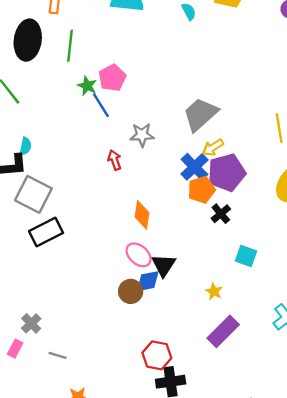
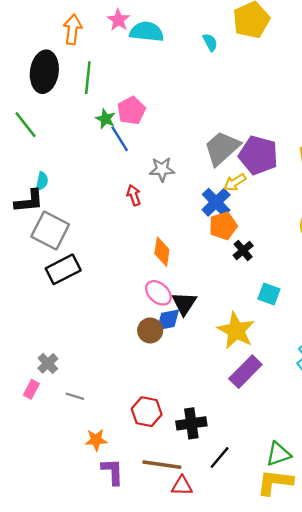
purple pentagon: (227, 173) -> (258, 155), moved, turned 30
yellow star: (214, 291) -> (236, 330), size x2.0
red hexagon: (157, 355) -> (147, 412), moved

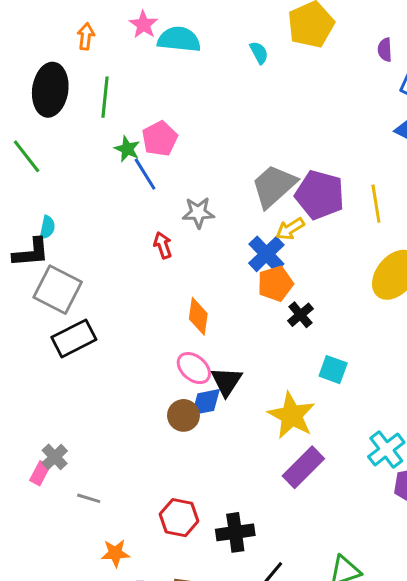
orange arrow: (73, 29) -> (86, 36), size x0.7
pink rectangle: (31, 389) -> (40, 473), moved

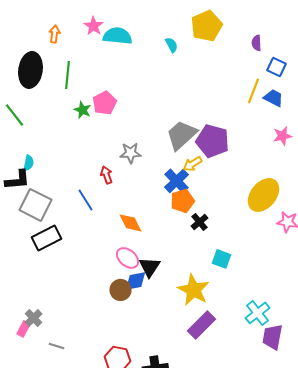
blue line: (145, 174) -> (86, 200), moved
yellow line: (376, 204) -> (254, 91), moved, turned 30
orange diamond: (198, 316) -> (130, 223), turned -35

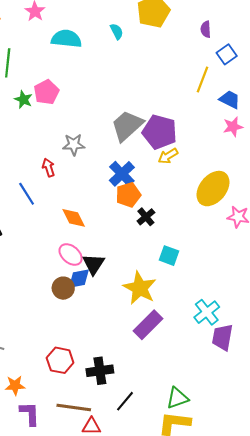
cyan semicircle: (118, 36) -> (66, 39), moved
blue square: (276, 67) -> (227, 54), turned 30
blue trapezoid: (274, 98) -> (230, 99), moved
yellow arrow: (192, 164) -> (168, 156), moved

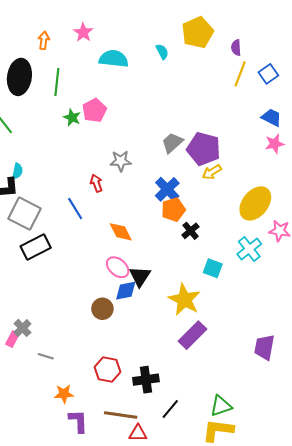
purple semicircle: (206, 29) -> (236, 48), moved
yellow line: (203, 80) -> (240, 74), moved
gray trapezoid: (127, 126) -> (172, 143), size x0.7
brown circle: (63, 288) -> (102, 309), moved
cyan cross: (207, 312) -> (249, 249), moved

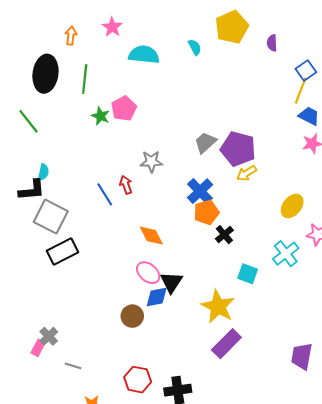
yellow line: (240, 74) -> (301, 91), moved
yellow ellipse: (255, 203) -> (292, 206), size x0.7
blue line: (75, 209) -> (105, 194), moved

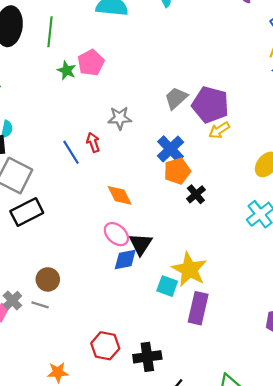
cyan square: (248, 274) -> (167, 286), moved
brown circle: (132, 316) -> (48, 279), moved
purple rectangle: (226, 344) -> (198, 308), turned -32
gray line: (73, 366) -> (40, 305), moved

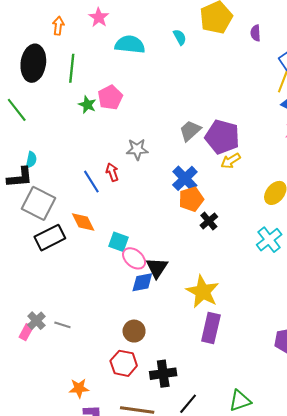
orange diamond: (120, 195) -> (83, 222), moved
brown circle: (48, 279) -> (134, 331), moved
cyan square: (167, 286) -> (118, 242), moved

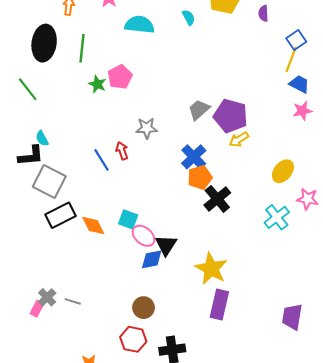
cyan semicircle: (31, 160) -> (42, 138), turned 140
black cross: (209, 221) -> (217, 199), size x1.5
orange diamond: (83, 222) -> (93, 226), moved

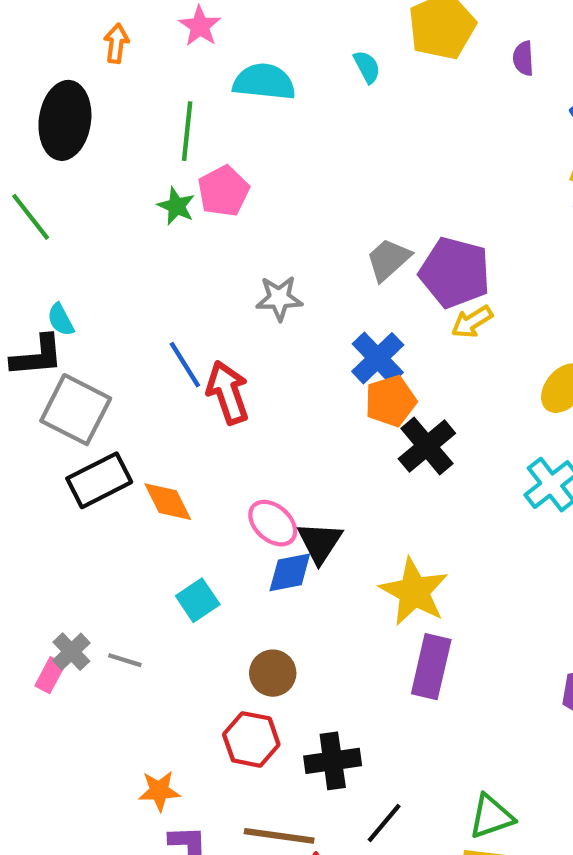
green line: (82, 48) -> (187, 131), moved
red arrow: (122, 151) -> (228, 392), moved, size x1.6
cyan square: (128, 219) -> (198, 600), moved, turned 36

